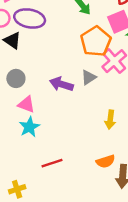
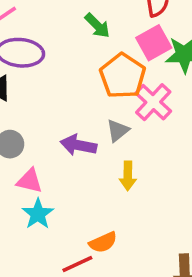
yellow arrow: (110, 120) -> (128, 176), moved
orange semicircle: (106, 161) -> (103, 242), moved

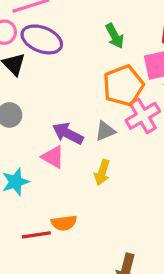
pink triangle: (30, 181) -> (53, 157), moved

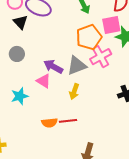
gray triangle: (105, 131) -> (77, 66), size x1.5
red line: (36, 235) -> (68, 121), moved

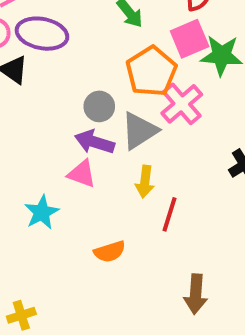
gray circle: (17, 54) -> (99, 106), moved
red line: (68, 121) -> (169, 214), moved, turned -54

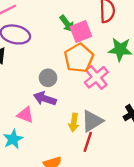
pink square: (190, 39) -> (81, 31), moved
gray triangle: (139, 131) -> (92, 121), moved
pink triangle: (82, 174) -> (25, 115), moved

